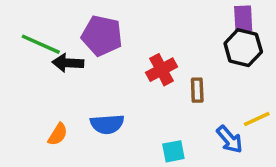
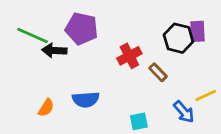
purple rectangle: (243, 19) -> (198, 31), moved
black hexagon: (243, 48) -> (178, 38), moved
brown rectangle: (197, 90) -> (158, 72), turned -42

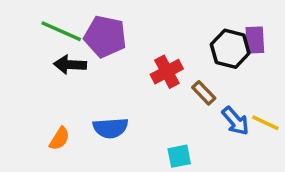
green line: (33, 35) -> (61, 31), moved
yellow line: (206, 95) -> (265, 123), turned 50
blue arrow: (184, 112) -> (235, 121), moved

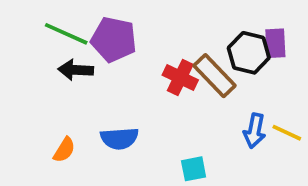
red cross: (167, 72) -> (180, 78), turned -36
brown rectangle: (204, 93) -> (215, 76), moved, size x1.6
blue arrow: (235, 121) -> (254, 131), turned 52

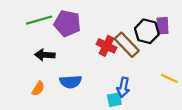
green line: (66, 34) -> (39, 20), turned -40
black arrow: (76, 70) -> (45, 55), moved
blue arrow: (254, 131) -> (123, 87), moved

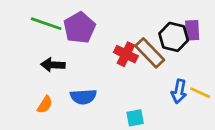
green line: (39, 20) -> (46, 24), turned 35
purple pentagon: (67, 23) -> (79, 28), turned 30
blue arrow: (123, 87) -> (179, 91), moved

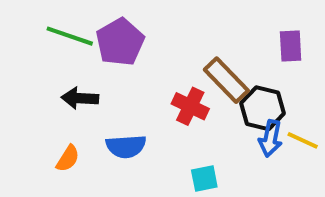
black hexagon: (174, 37) -> (262, 108), moved
red cross: (126, 54) -> (190, 106), moved

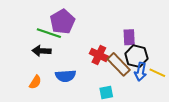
green line: (70, 36) -> (49, 33), moved
purple rectangle: (291, 46) -> (129, 37), moved
brown rectangle: (226, 80) -> (119, 64), moved

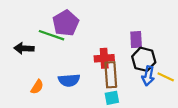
black arrow: (42, 51) -> (24, 48), moved
red cross: (99, 55) -> (104, 58), turned -30
brown rectangle: (119, 64) -> (111, 75), moved, turned 40

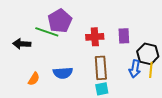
red cross: (104, 58) -> (95, 37), moved
black hexagon: (144, 59) -> (148, 54), moved
yellow line: (166, 77) -> (151, 70), turned 70

